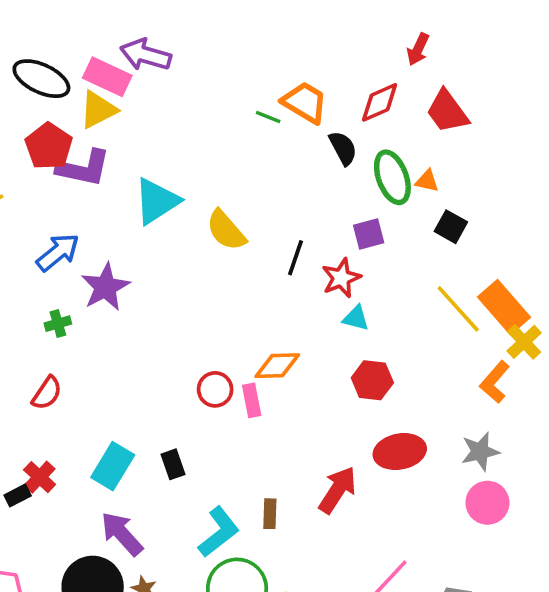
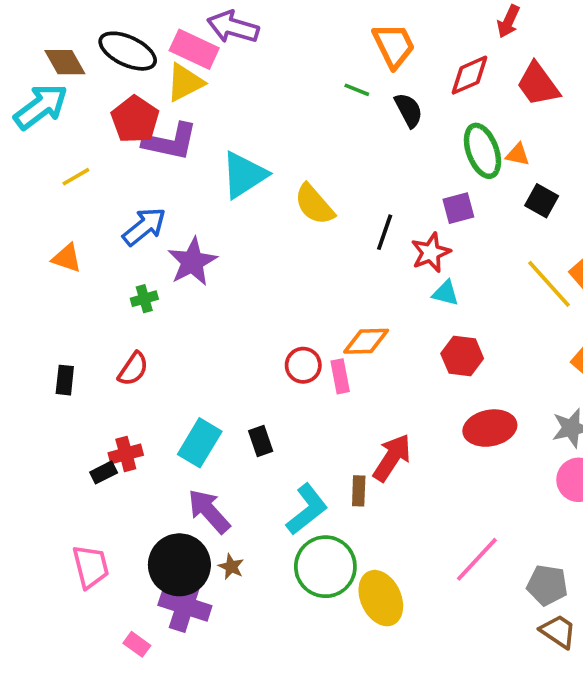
orange trapezoid: (305, 102) -> (394, 46), moved, turned 33
black semicircle: (343, 148) -> (409, 110), moved
red cross: (40, 477) -> (126, 454), turned 32
red arrow: (338, 490) -> (392, 458), moved

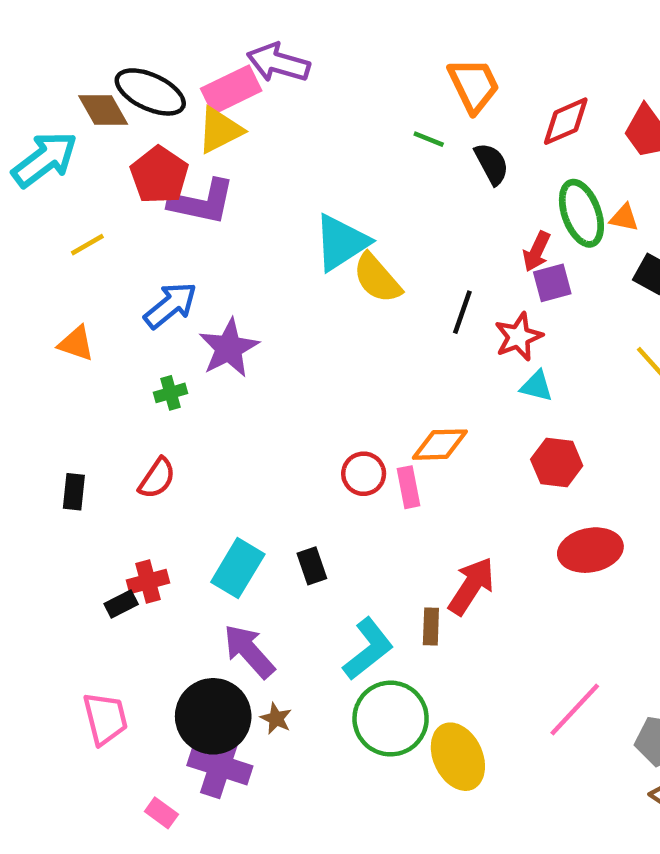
red arrow: (508, 21) -> (537, 251), moved
pink rectangle: (194, 49) -> (231, 90), turned -51
brown diamond: (65, 62) -> (103, 110), moved
cyan triangle: (244, 175) -> (341, 242), moved

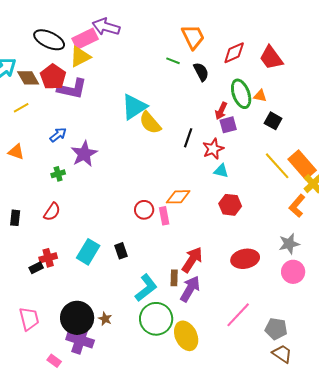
brown diamond: (103, 110) -> (28, 78), moved
blue arrow: (170, 305) -> (58, 135), size x0.7
red ellipse: (590, 550) -> (245, 259), moved
purple arrow: (249, 651) -> (190, 289), moved, turned 72

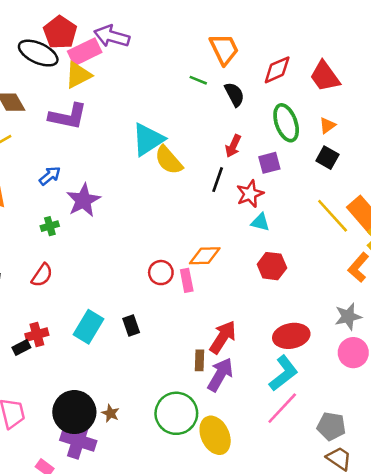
red pentagon: (53, 77) -> (60, 32), moved
orange triangle: (260, 96) -> (327, 125), moved, turned -48
red arrow: (221, 111) -> (233, 146), moved
cyan L-shape: (146, 288) -> (284, 373), moved

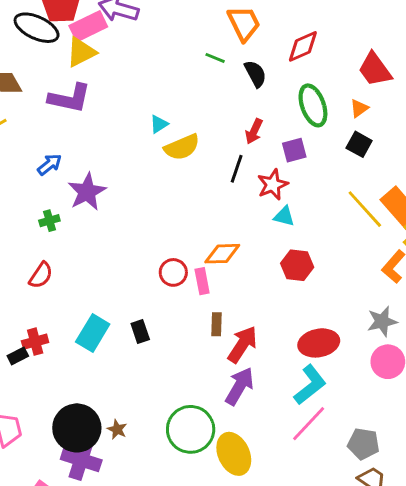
red trapezoid: (325, 76) -> (375, 69), moved
cyan triangle: (148, 140) -> (159, 124), size x0.5
yellow semicircle: (169, 160) -> (182, 147), turned -72
brown rectangle: (200, 360) -> (217, 324), moved

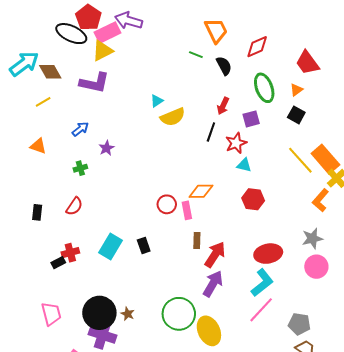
purple star: (87, 192) -> (106, 148), size x0.6

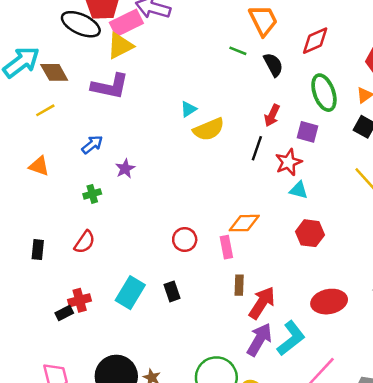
purple square: (251, 119) -> (308, 132), turned 30
red circle: (167, 204) -> (185, 239), moved
cyan L-shape: (262, 283) -> (291, 338), moved

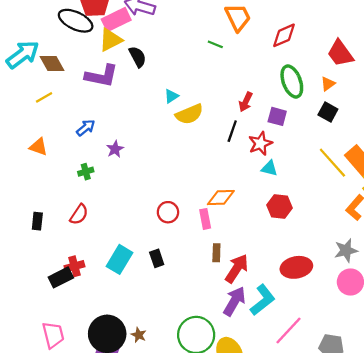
black semicircle: (273, 65) -> (138, 57), moved
black rectangle: (64, 313) -> (61, 277), size x1.5

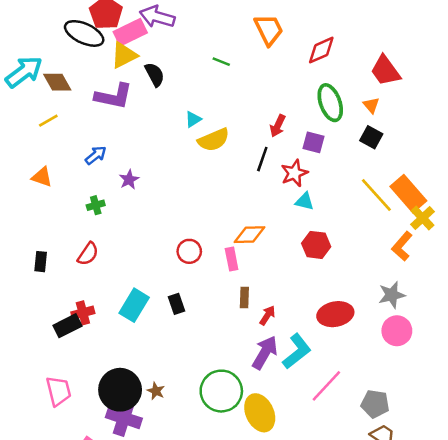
green line: (215, 44) -> (221, 62), moved
orange triangle: (328, 84) -> (371, 105), turned -35
red arrow: (237, 268) -> (267, 315), size x0.6

